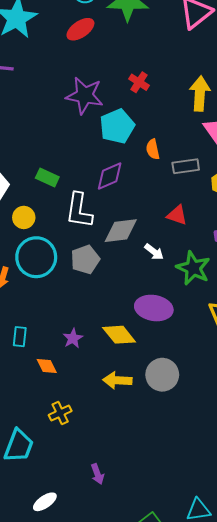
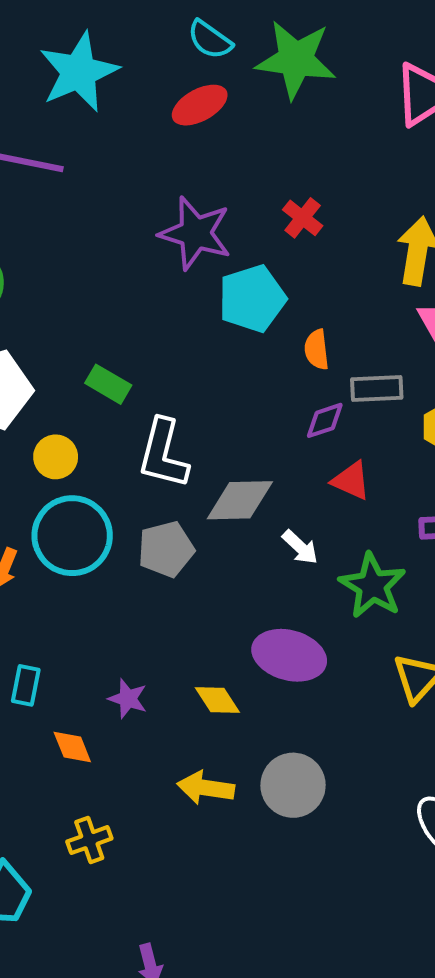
purple diamond: (110, 176) -> (325, 420), moved, size x0.7
yellow diamond: (119, 335) -> (217, 700), size x0.7
purple star: (73, 338) -> (128, 699), turned -30

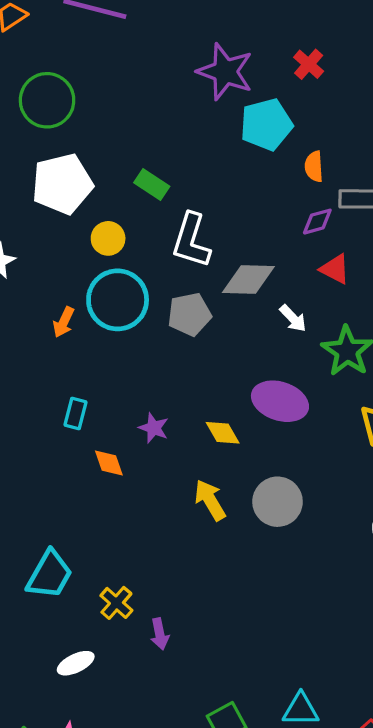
yellow arrow: (206, 788) -> (210, 500), turned 48
yellow cross: (89, 840) -> (116, 603), moved, turned -32

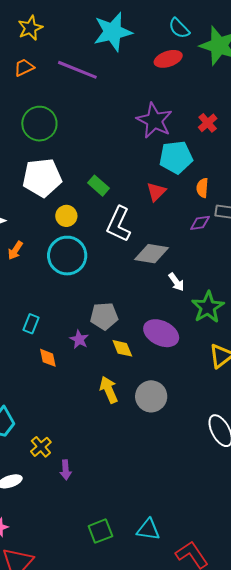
red triangle: (335, 269) -> (156, 192), moved, turned 40
gray pentagon: (189, 314) -> (104, 316), moved
orange arrow: (64, 322) -> (15, 250), moved

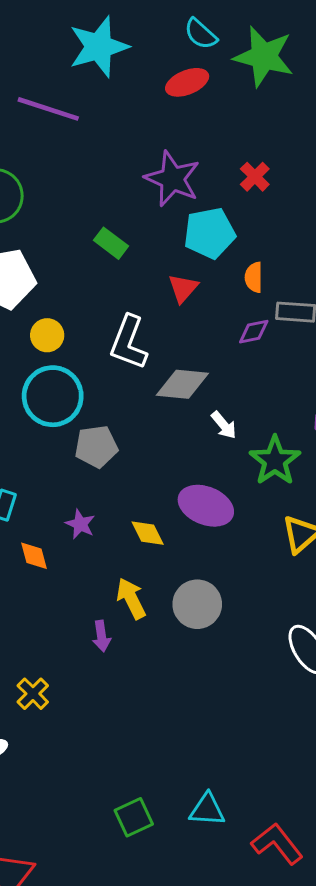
green rectangle: (98, 186) -> (111, 243), moved
gray pentagon: (104, 316) -> (96, 447), moved
purple arrow: (66, 470) -> (101, 636), moved

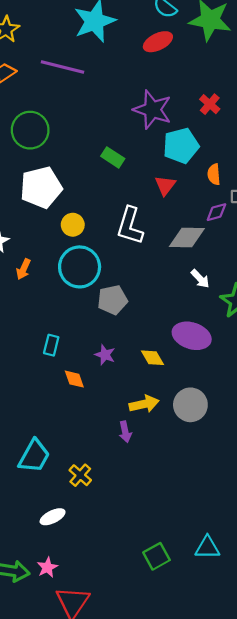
gray diamond: (182, 384) -> (187, 238), moved
yellow arrow: (131, 598) -> (144, 404), turned 108

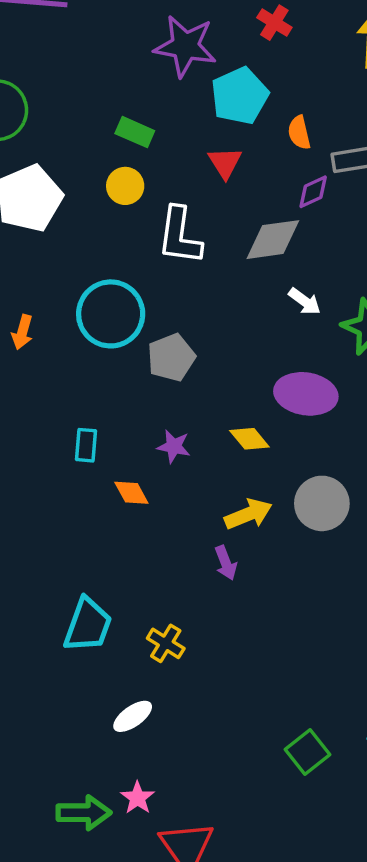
yellow circle: (73, 225) -> (125, 186), moved

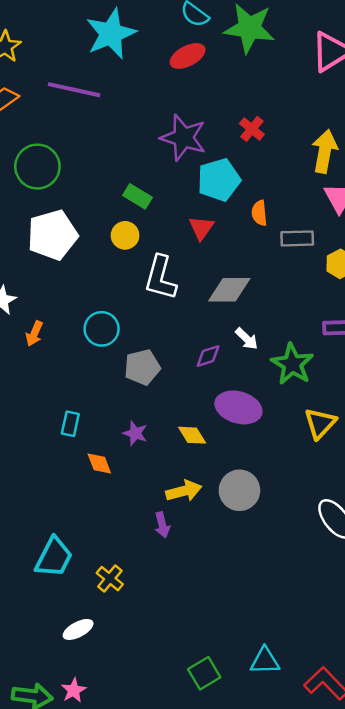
purple diamond: (313, 192) -> (208, 356), moved
cyan circle: (111, 314) -> (102, 329), size x0.7

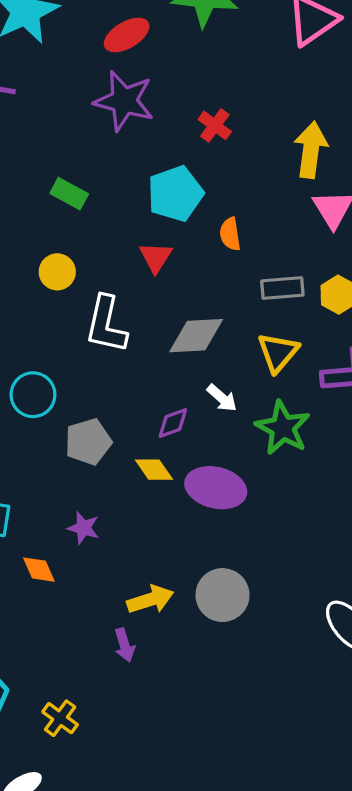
purple star: (183, 138) -> (124, 101), moved
green rectangle: (137, 196) -> (69, 194), moved
gray rectangle: (297, 238) -> (282, 288), moved
yellow triangle: (320, 423) -> (278, 352), moved
yellow diamond: (192, 435) -> (154, 470), moved

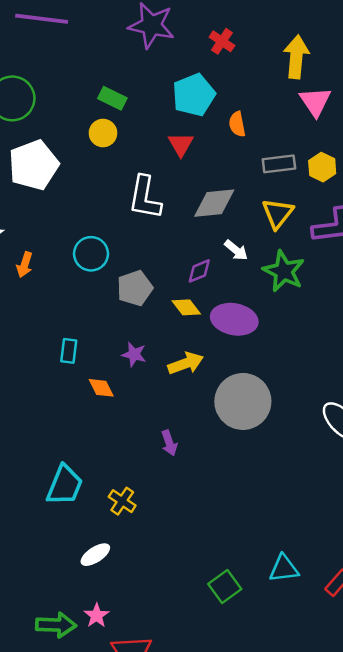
yellow circle: (57, 272) -> (103, 133), moved
gray circle: (222, 595) -> (243, 401), size x1.4
yellow arrow: (150, 600) -> (186, 363), moved

